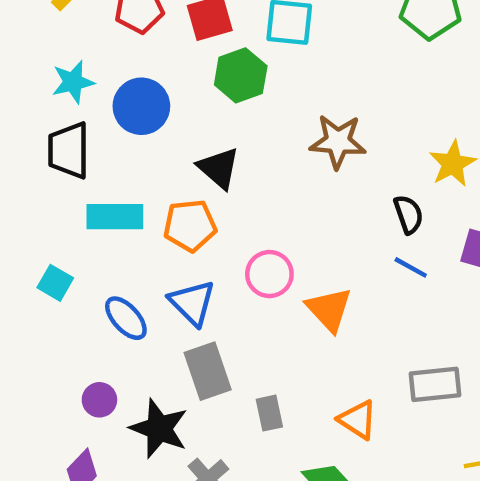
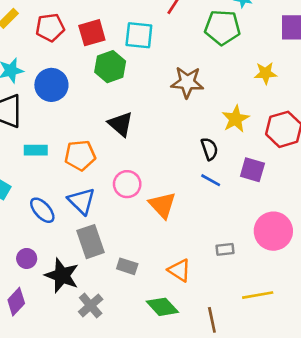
brown star: (338, 142) -> (187, 82), moved
black triangle: (219, 168) -> (121, 124), moved
cyan rectangle: (115, 217) -> (36, 150), size x0.7
gray rectangle: (435, 384) -> (225, 249), size x0.6
gray rectangle: (269, 413) -> (127, 266), turned -60

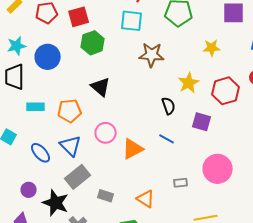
cyan square: (139, 35) -> (132, 21), moved
blue line: (211, 180) -> (167, 139), moved
orange triangle: (162, 205) -> (133, 149), turned 45
gray rectangle: (91, 242) -> (78, 177), turned 70

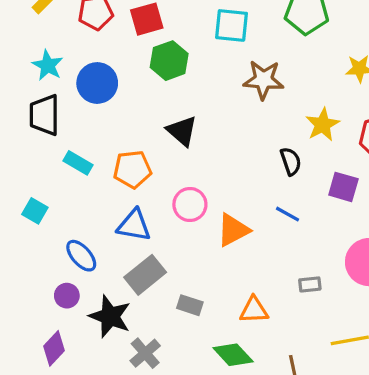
cyan star: (17, 46) -> (48, 65), turned -30
cyan rectangle: (36, 107) -> (78, 163), turned 30
blue triangle: (71, 146) -> (134, 225), turned -35
blue ellipse: (41, 153) -> (81, 256), moved
orange triangle: (146, 199) -> (254, 310), turned -36

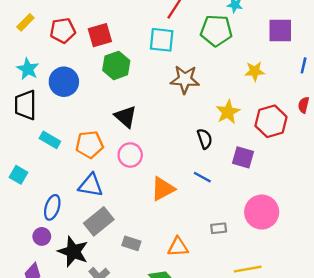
pink circle: (190, 204) -> (130, 155), moved
blue ellipse: (81, 256) -> (52, 207), turned 60

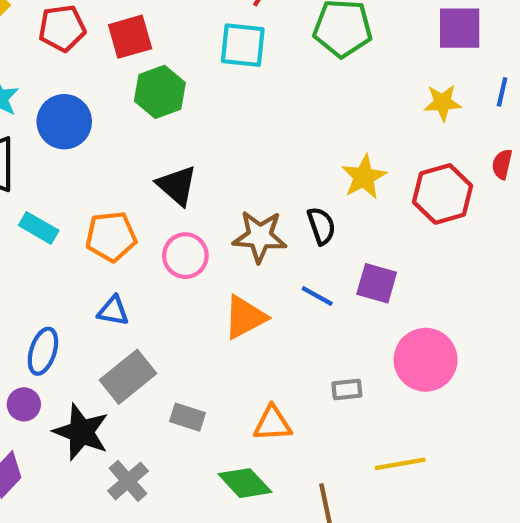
yellow star: (255, 71) -> (443, 103), moved
brown star: (185, 79) -> (260, 236), moved
purple square: (243, 157) -> (377, 283), moved
blue triangle: (91, 185) -> (113, 311), size x0.7

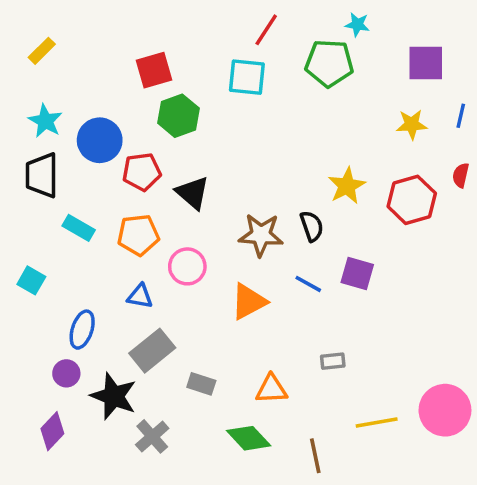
red pentagon: (62, 28) -> (142, 172), moved
pink circle: (185, 256) -> (187, 266), moved
pink circle: (426, 360) -> (445, 410), moved

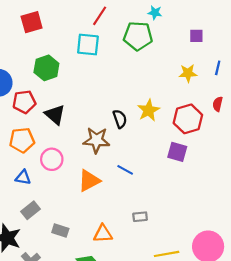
purple square: (426, 63) -> (196, 36), size x0.6
red square: (154, 70) -> (32, 22), moved
black semicircle: (312, 226) -> (120, 119), moved
purple square: (357, 273) -> (177, 152), moved
gray rectangle: (152, 351) -> (31, 210), size x0.7

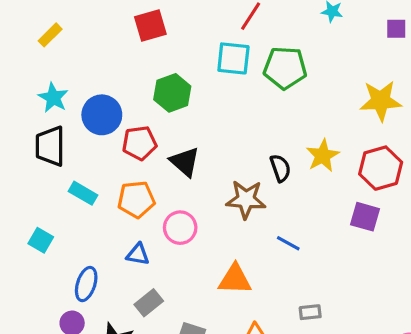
green pentagon: (138, 36) -> (285, 68), moved
purple square: (196, 36) -> (396, 29), moved
yellow star: (188, 73) -> (381, 101), size x1.5
orange triangle: (89, 181) -> (235, 279), moved, turned 30

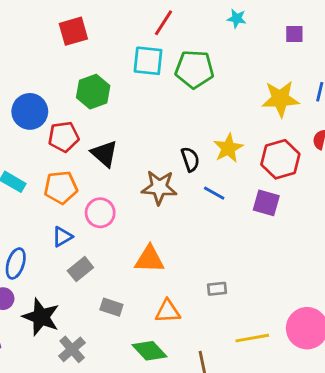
blue line: (288, 243) -> (214, 193), moved
blue triangle: (138, 254) -> (62, 237), turned -40
gray rectangle: (149, 303) -> (80, 269), moved

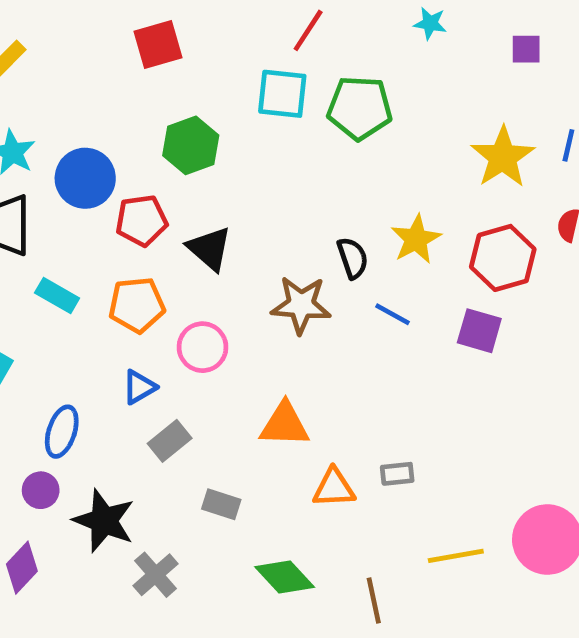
yellow star: (280, 99) -> (503, 157), turned -30
orange triangle: (168, 311) -> (334, 488), moved

